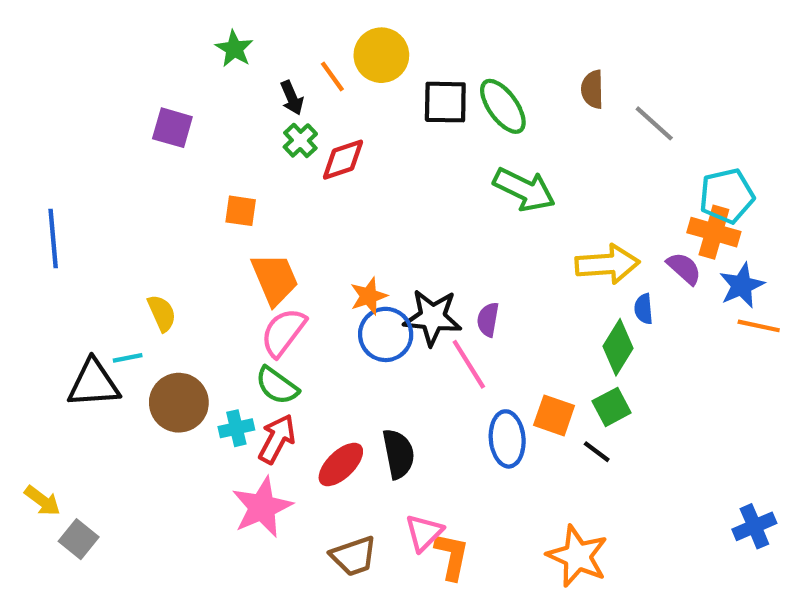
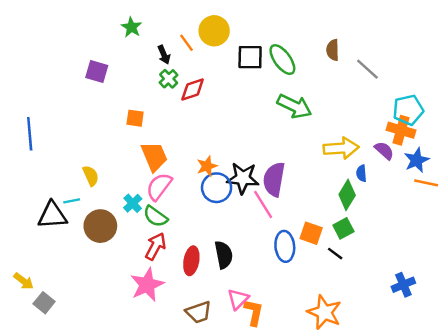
purple semicircle: (488, 320) -> (274, 179), size x1.8
cyan cross: (236, 428) -> (133, 203), moved, turned -30
red ellipse: (341, 464) -> (191, 261), turned -36
blue cross: (754, 526) -> (403, 285), moved

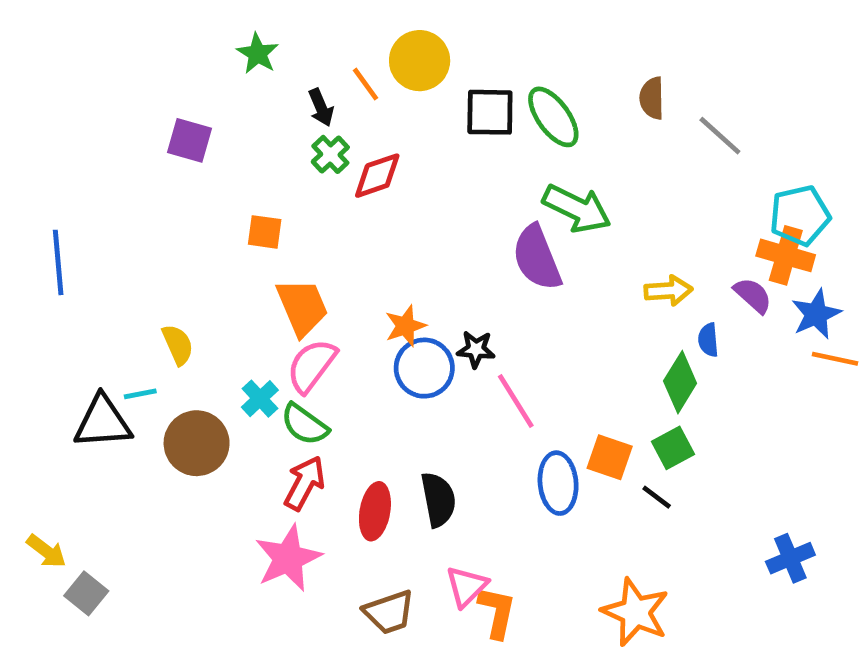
yellow arrow: (341, 148) -> (668, 291), size x0.7
black star: (243, 178) -> (476, 349), size x0.6
purple semicircle: (274, 179) -> (537, 258), moved, turned -32

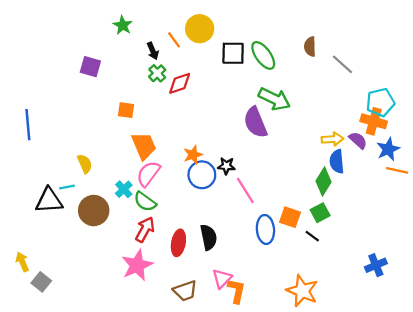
yellow arrow: (668, 291) -> (332, 139), moved
blue semicircle: (708, 340) -> (337, 161), size x1.5
yellow arrow: (46, 551) -> (22, 262), turned -150

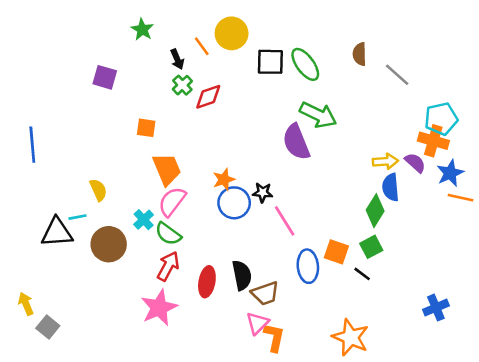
brown trapezoid: (185, 291) -> (265, 293), moved

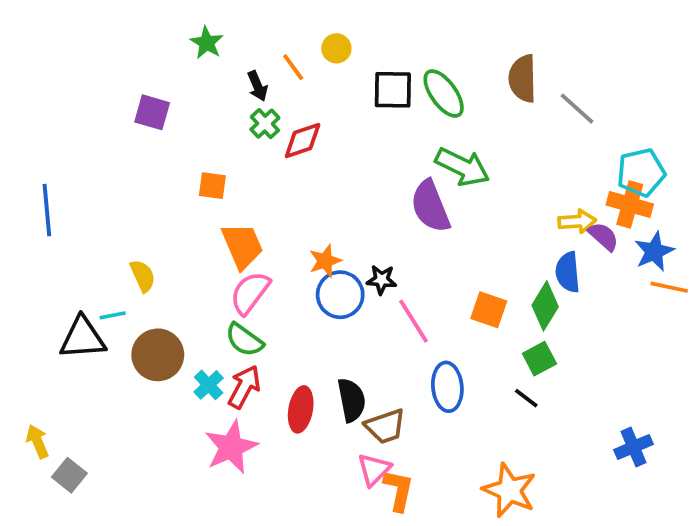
yellow circle: (232, 33) -> (336, 48), size x0.6
brown semicircle: (360, 54) -> (523, 78), size x1.4
yellow arrow: (385, 161) -> (577, 221), moved
cyan cross: (144, 220) -> (209, 385), moved
orange square: (336, 252) -> (489, 310), moved

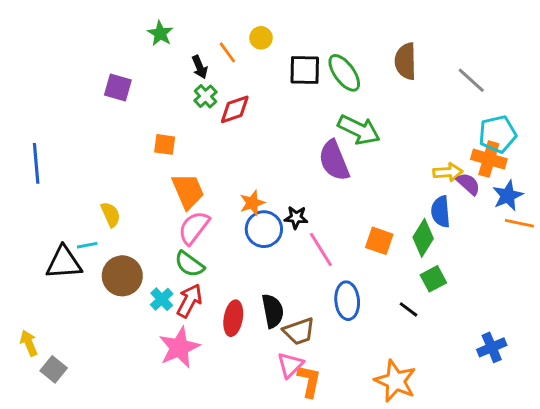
gray line: (577, 109) -> (471, 80), moved
green square: (539, 359) -> (433, 279), moved

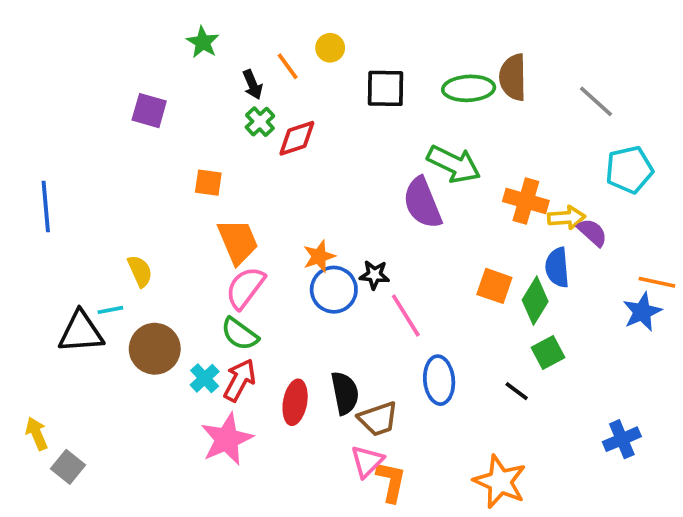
green ellipse: (344, 73) -> (469, 88), moved, turned -57
orange cross: (489, 159) -> (526, 201), moved
blue star: (508, 196) -> (642, 312), moved
orange square: (379, 241) -> (494, 286), moved

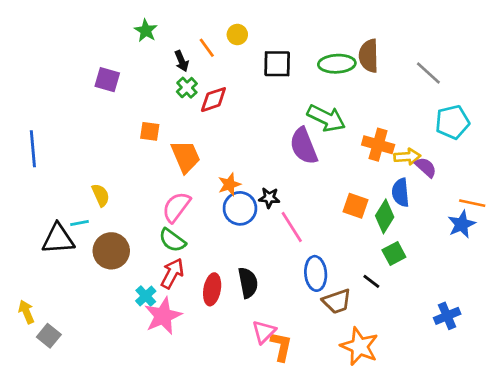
orange trapezoid: (238, 242) -> (186, 157), moved
cyan cross: (205, 378) -> (146, 296), moved
brown trapezoid: (378, 419) -> (337, 301), moved

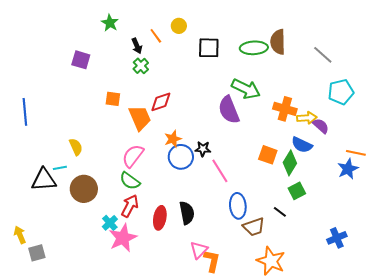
red diamond: (213, 100) -> (161, 102), moved
blue semicircle: (401, 192) -> (302, 145), turned -60
gray square: (49, 336) -> (37, 253), turned 36

